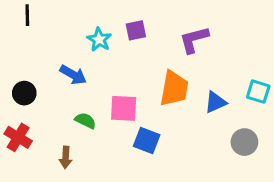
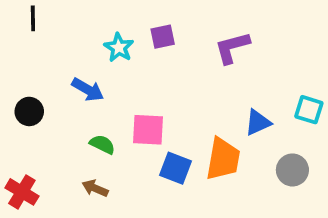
orange trapezoid: (174, 88) -> (223, 159), moved
red cross: (18, 137) -> (22, 192), moved
brown arrow: (66, 157) -> (95, 188), moved, turned 110

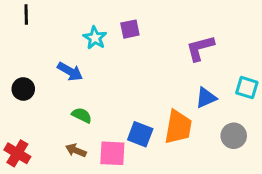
purple L-shape: (232, 48) -> (200, 48), moved
pink square: (148, 130) -> (112, 153), moved

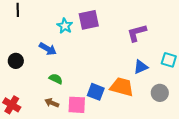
purple square: (130, 29) -> (89, 20), size x1.5
orange trapezoid: (178, 127) -> (122, 87), turned -85

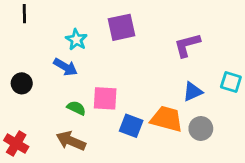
cyan star: (65, 26) -> (76, 40), moved
gray circle: (160, 93) -> (201, 128), moved
brown arrow: (52, 103) -> (71, 141), size x1.5
pink square: (77, 105) -> (105, 98), moved

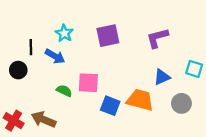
black line: (24, 14) -> (31, 47), moved
purple square: (122, 27) -> (108, 36), moved
gray circle: (201, 128) -> (181, 103), moved
brown arrow: (71, 141) -> (44, 119), moved

